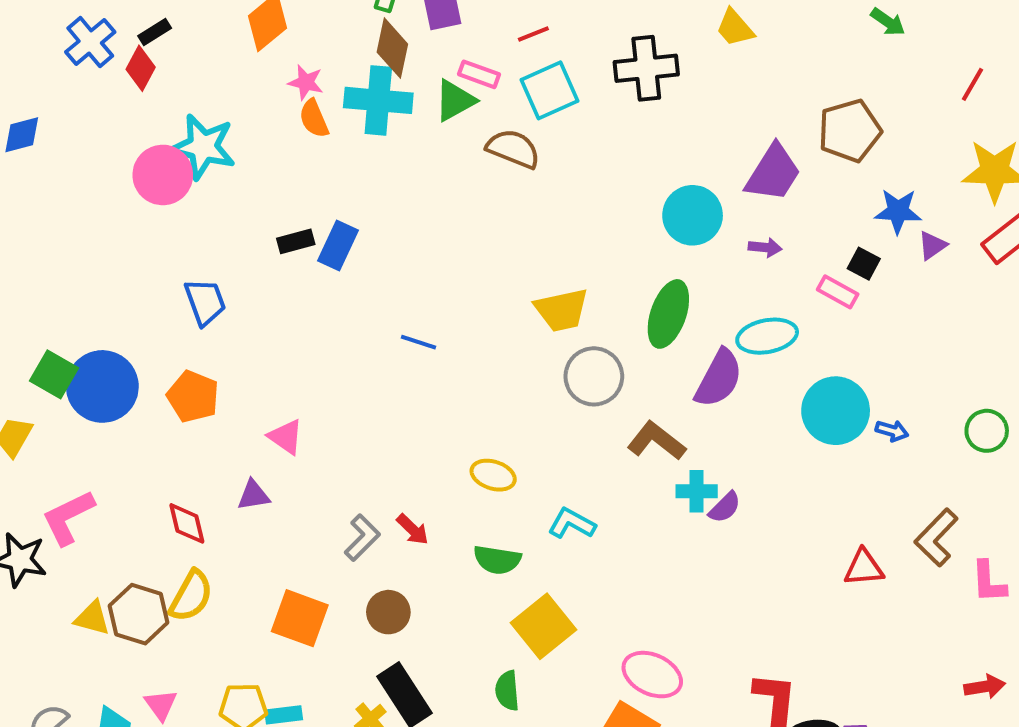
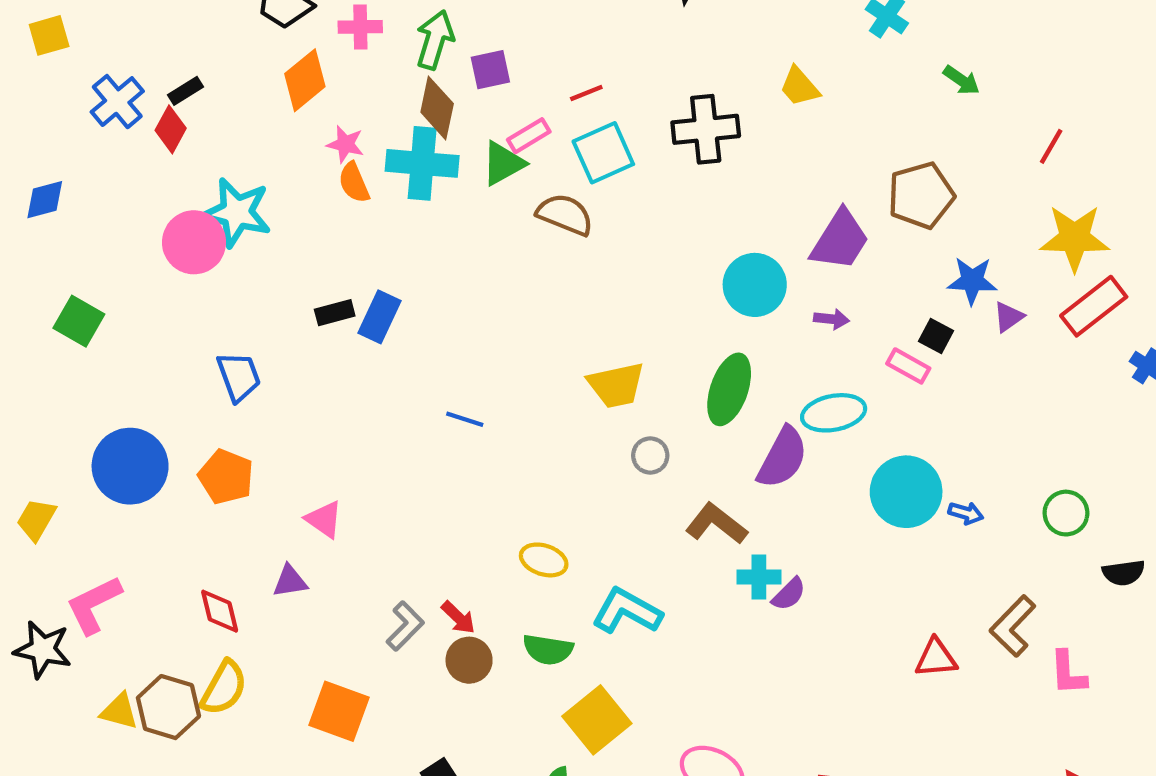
pink rectangle: (479, 74) -> (529, 136), turned -51
green square: (54, 374) -> (79, 321), moved
gray circle: (594, 376) -> (650, 455), size x0.6
cyan L-shape: (572, 523) -> (627, 611), size x1.4
brown circle: (388, 612) -> (469, 660), moved

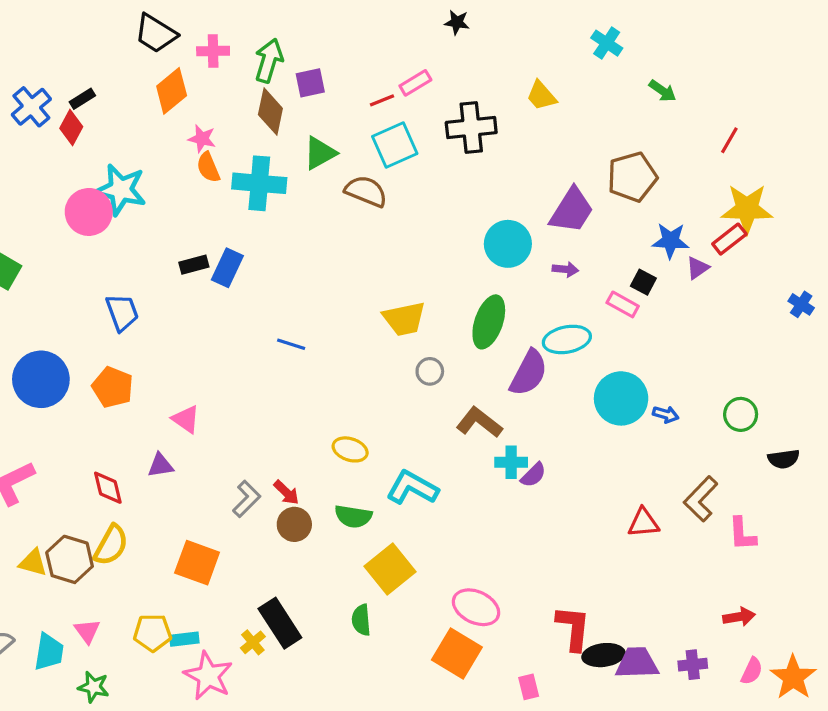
pink rectangle: (529, 136) -> (415, 83), moved
cyan cross: (422, 163) -> (259, 183), moved
red rectangle: (1094, 306) -> (729, 239), moved, size x0.7

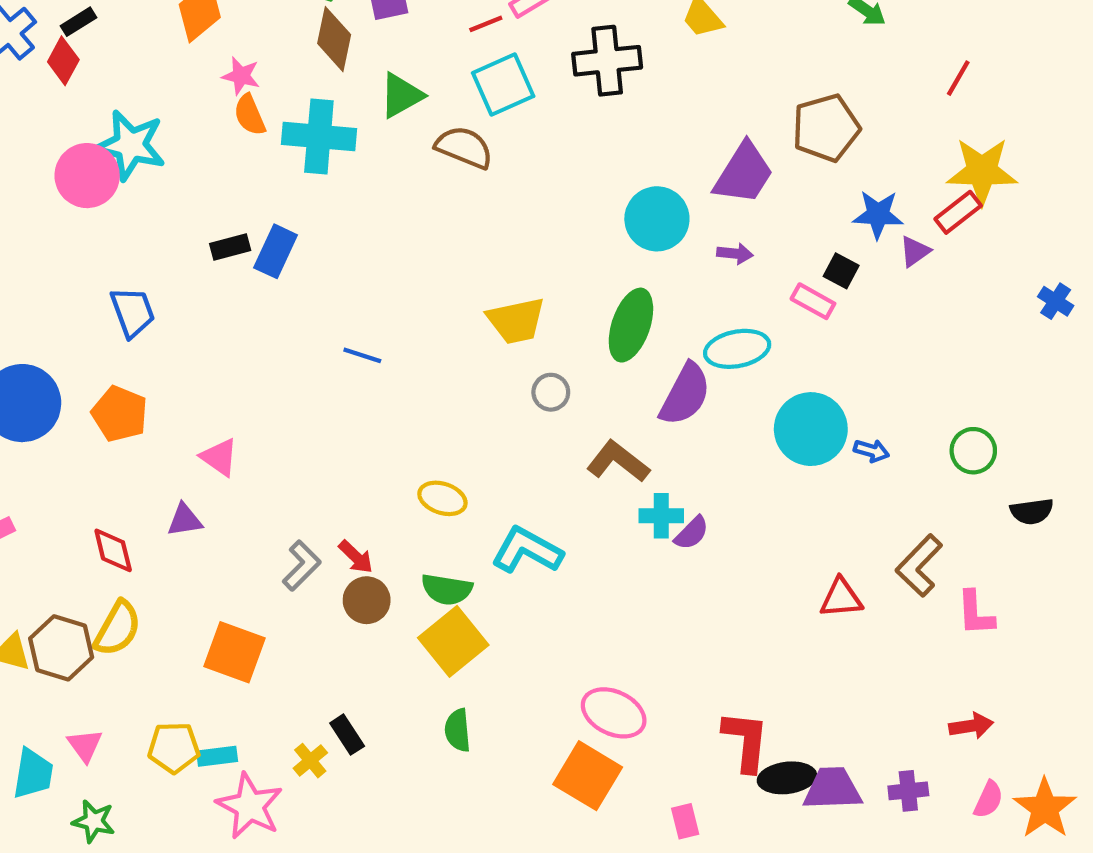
yellow square: (390, 569) -> (453, 641), moved
black rectangle: (280, 623) -> (347, 735), size x0.6

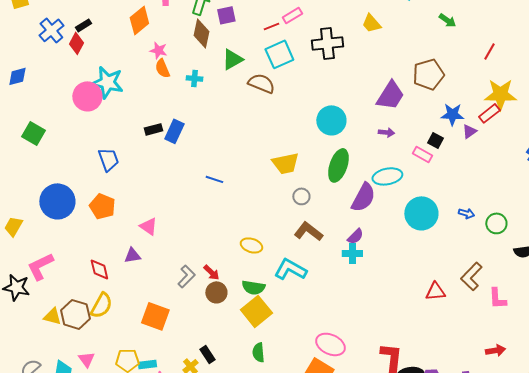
cyan cross: (319, 137) -> (194, 78), size x0.5
cyan circle: (657, 219) -> (331, 120), moved
blue arrow: (871, 451) -> (466, 213), moved
brown L-shape: (618, 462) -> (308, 231), moved
purple semicircle: (692, 533) -> (355, 236), moved

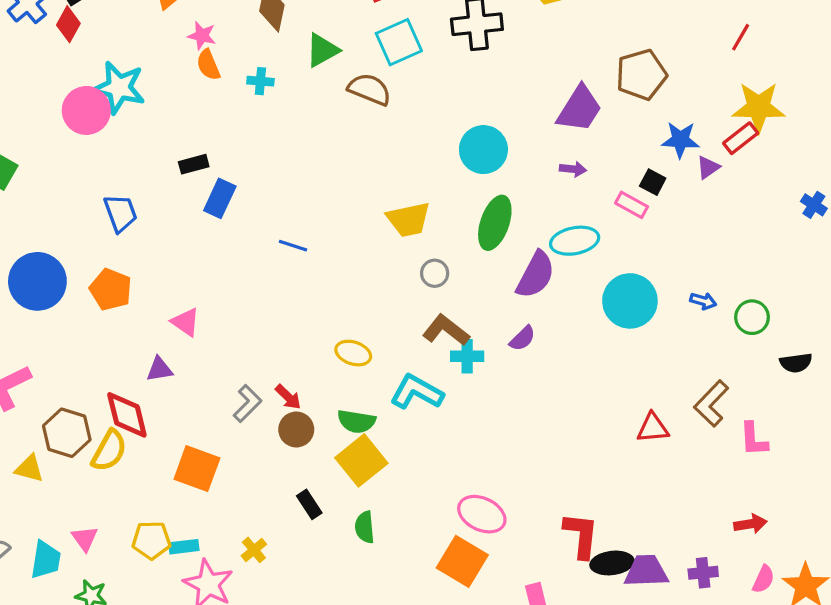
blue rectangle: (174, 131) -> (220, 198), moved
cyan cross: (352, 253) -> (467, 356), moved
red diamond: (99, 269) -> (127, 415), moved, size x1.4
brown hexagon: (75, 314) -> (67, 433), moved
black rectangle: (207, 354) -> (309, 504), moved

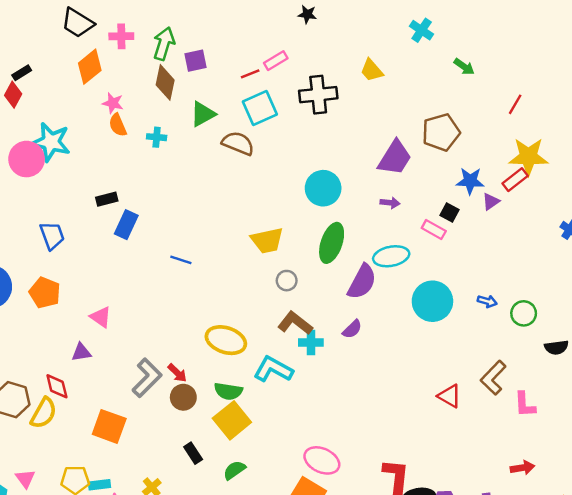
yellow ellipse: (353, 353) -> (226, 340), size x1.5
gray L-shape: (247, 403) -> (147, 378), size x1.4
red diamond: (127, 415) -> (57, 386), size x0.7
red triangle: (653, 428) -> (449, 396), turned 35
green semicircle: (365, 527) -> (234, 470), turned 60

